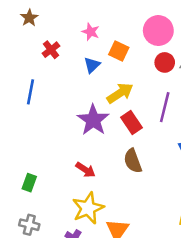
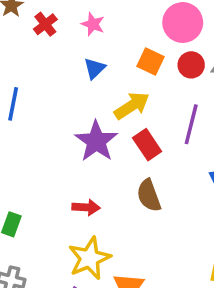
red cross: (51, 50) -> (45, 24), moved
orange square: (119, 51) -> (150, 62), moved
red arrow: (85, 170) -> (86, 207), turned -30

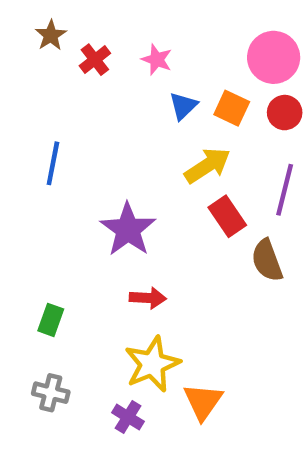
blue triangle: (95, 68) -> (183, 106), moved
purple star: (96, 141) -> (128, 229), moved
brown semicircle: (149, 196) -> (267, 260), moved

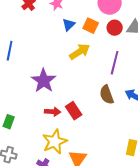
red rectangle: (227, 216) -> (74, 111), moved

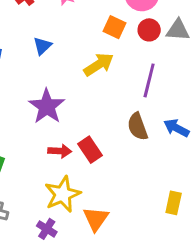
blue triangle: (69, 25) -> (42, 46), moved

